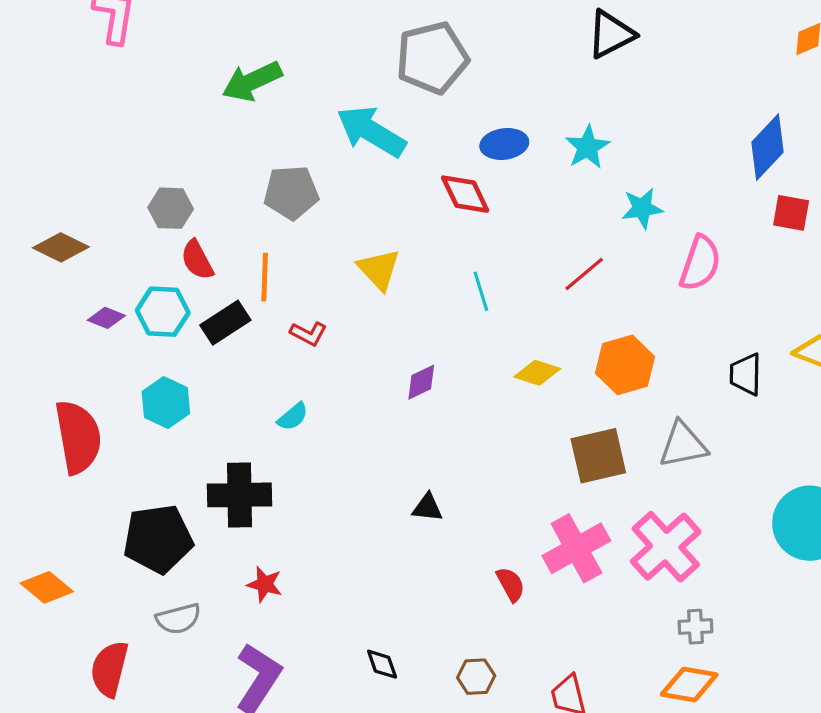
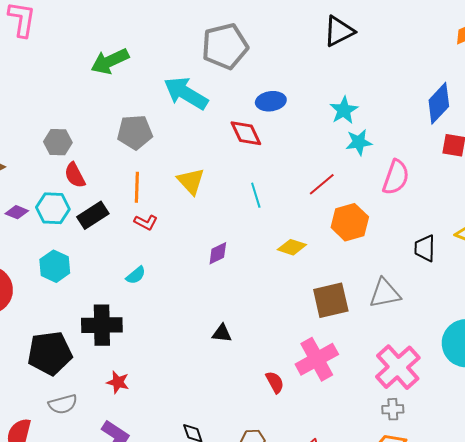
cyan star: (587, 147) -> (344, 110), moved
orange line: (265, 277) -> (137, 187), moved
orange hexagon: (625, 365) -> (350, 222), moved
pink cross: (666, 547) -> (398, 367), moved

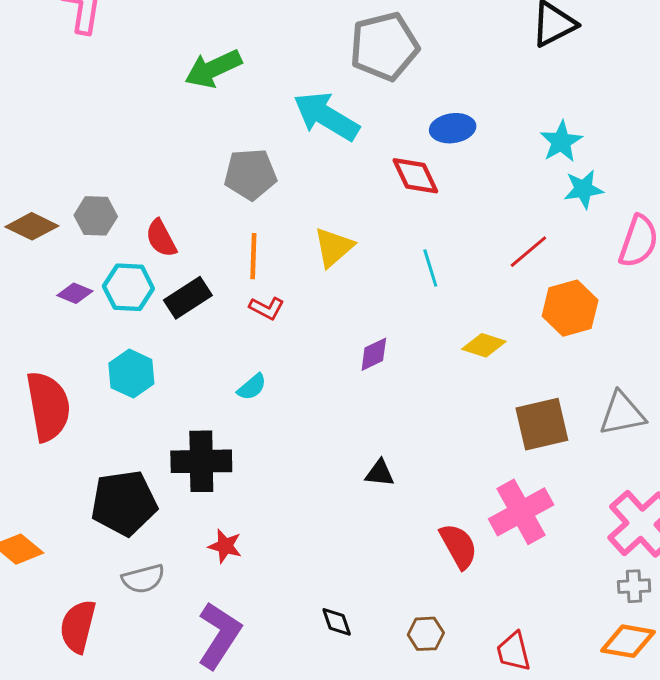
gray hexagon: (58, 142) -> (96, 216), moved
yellow triangle: (191, 181) -> (334, 247), turned 32
red semicircle: (275, 382) -> (459, 546), size x1.4

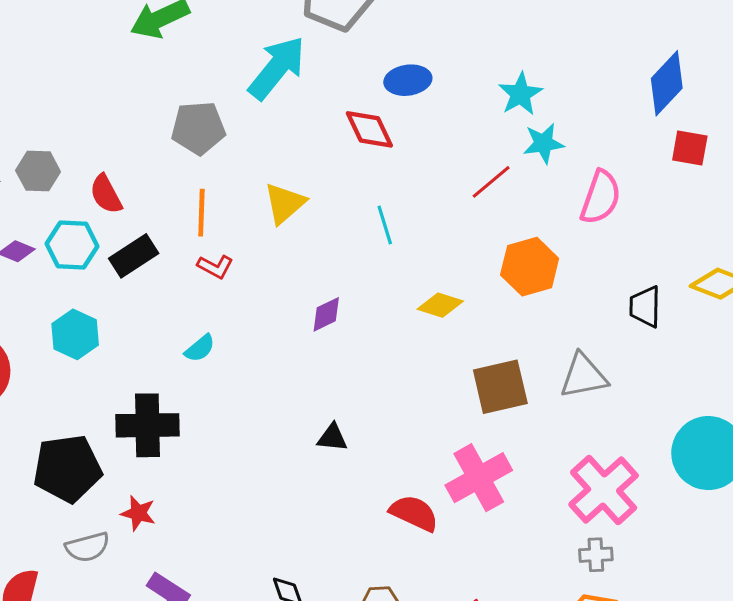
cyan arrow: (326, 116) -> (277, 68), turned 98
red line: (528, 252) -> (491, 182), moved
red star: (225, 546) -> (138, 513), moved
red semicircle: (459, 546) -> (414, 513), turned -36

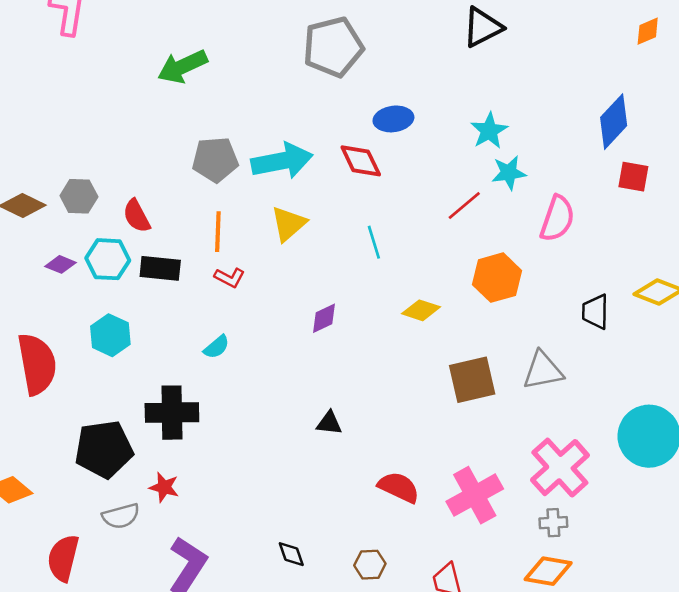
cyan arrow: (277, 68) -> (282, 161), moved, turned 40
black rectangle: (134, 256) -> (160, 268), turned 39
pink cross: (479, 478) -> (475, 495), moved

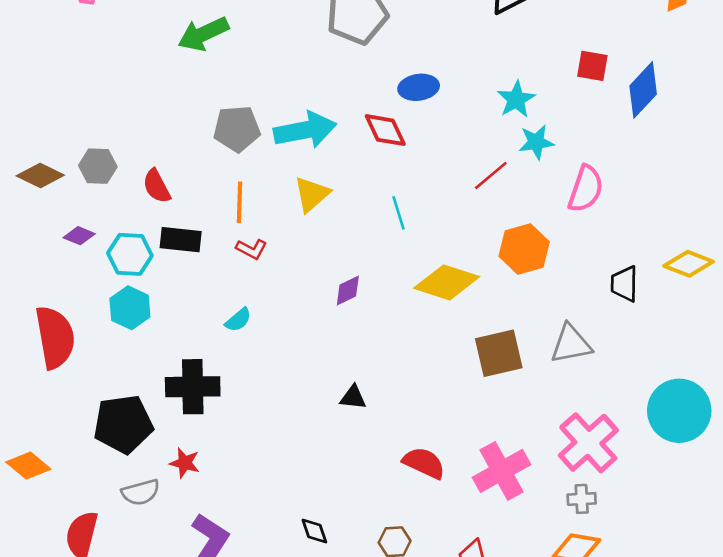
red square: (633, 177) -> (592, 66), moved
cyan hexagon: (108, 259) -> (130, 254), moved
yellow diamond: (421, 310) -> (447, 282), size x1.6

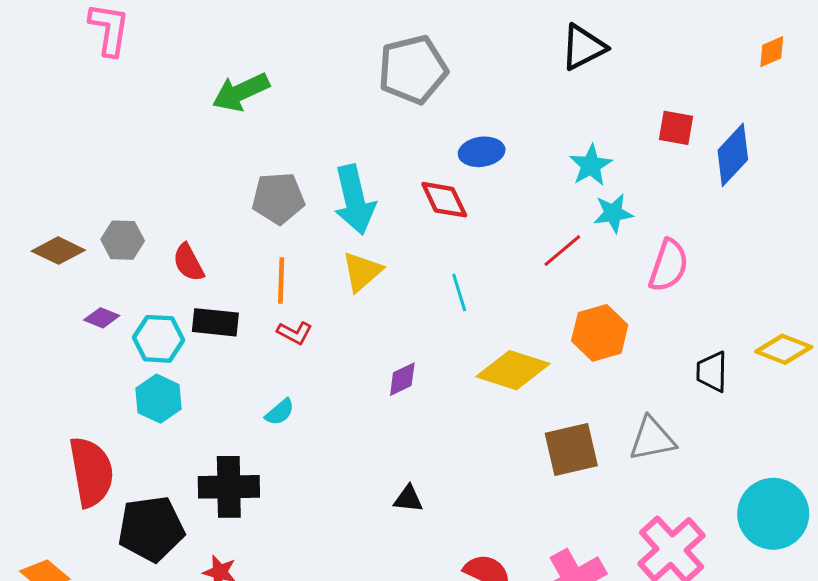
cyan arrow: (305, 130) -> (354, 200), turned 88
red semicircle: (55, 337) -> (91, 472), moved

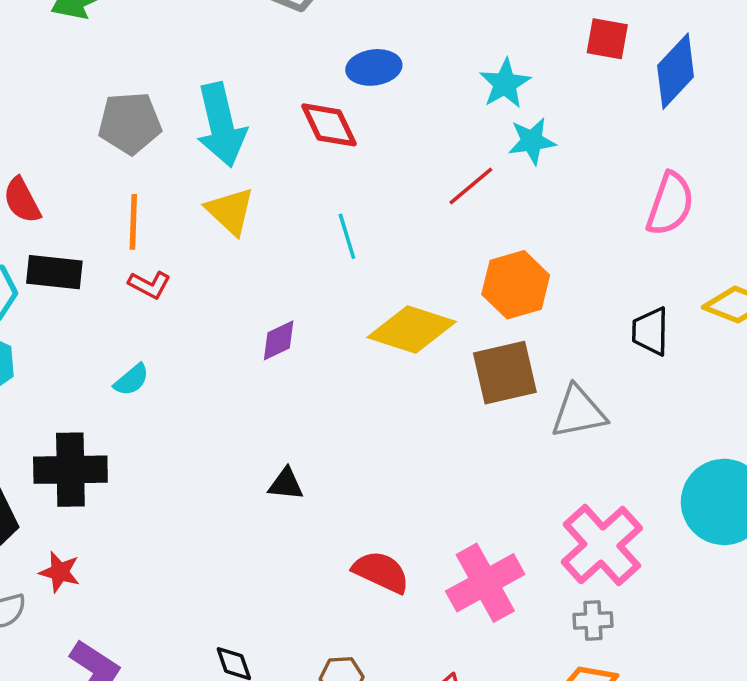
pink semicircle: (669, 265) -> (670, 204), moved
yellow triangle: (362, 271) -> (230, 211), turned -36
brown square: (571, 449) -> (505, 373), moved

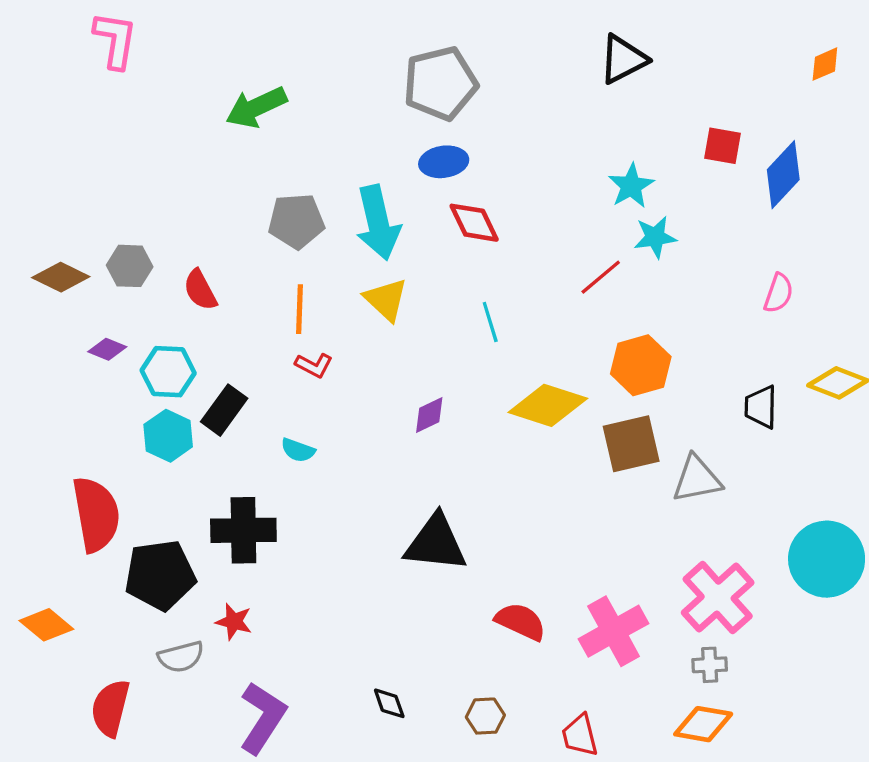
blue ellipse: (374, 67) -> (444, 162), moved
pink semicircle: (670, 204) -> (778, 293), size x0.7
black rectangle: (54, 272) -> (224, 410), moved, turned -60
cyan semicircle: (131, 380) -> (298, 450), turned 60
black triangle: (286, 484) -> (436, 543), size x2.0

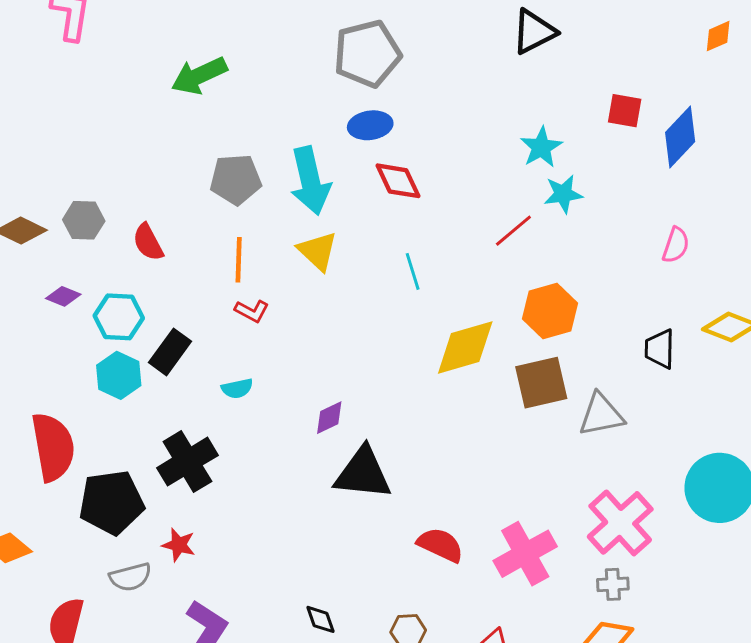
yellow diamond: (548, 405) -> (465, 348), turned -34
purple diamond: (429, 415) -> (329, 418), moved
cyan semicircle: (298, 450) -> (237, 388), turned -32
black cross: (243, 530) -> (187, 462), turned -30

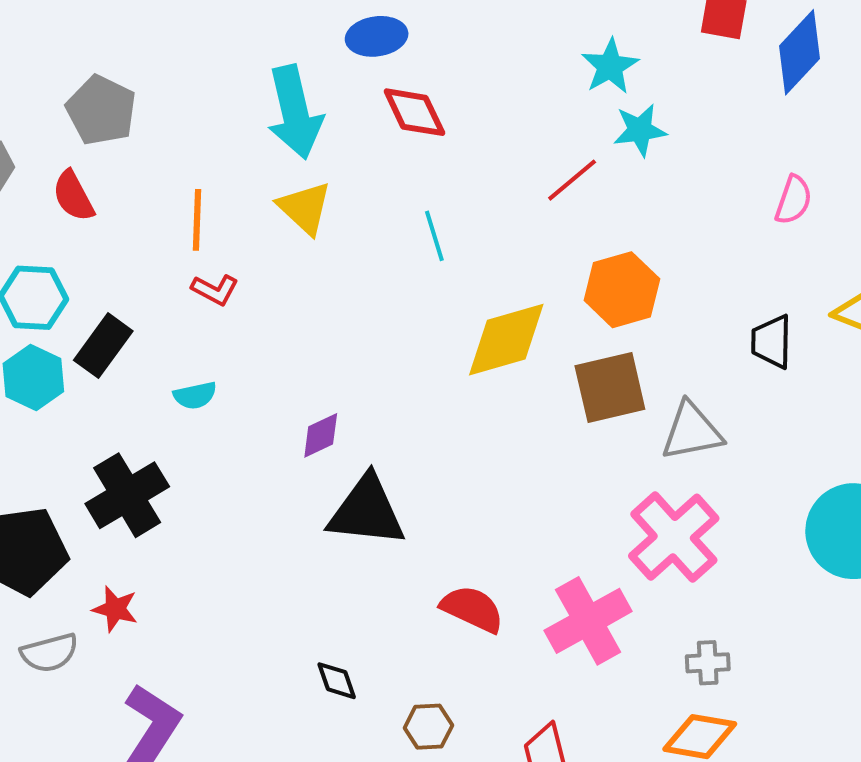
gray pentagon: (236, 179) -> (101, 110), moved, turned 30
pink cross: (620, 523) -> (674, 537), moved
black diamond: (321, 619) -> (337, 681), moved

